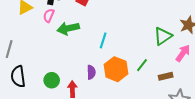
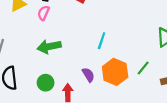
green arrow: (68, 28) -> (49, 47), moved
purple semicircle: (91, 72) -> (88, 75), turned -32

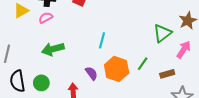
pink semicircle: (44, 13) -> (46, 18), turned 40
green circle: (46, 83) -> (41, 83), moved

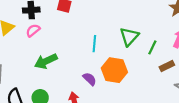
green triangle: (162, 33) -> (129, 37), moved
green line: (143, 64) -> (152, 47), moved

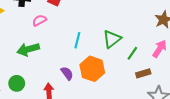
pink semicircle: (33, 30) -> (39, 20), moved

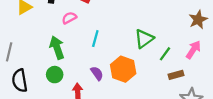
cyan line: (77, 40) -> (95, 39), moved
green arrow: (28, 49) -> (57, 48), turned 85
green circle: (17, 83) -> (55, 75), moved

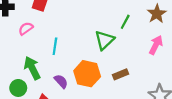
green arrow: (57, 48) -> (32, 68), moved
green line: (165, 54) -> (125, 22), moved
brown rectangle: (176, 75) -> (120, 74), moved

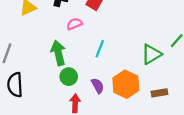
green arrow: (32, 68) -> (58, 53), moved
green circle: (18, 88) -> (69, 77), moved

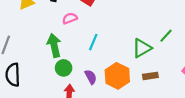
brown rectangle: (159, 93) -> (150, 76), moved

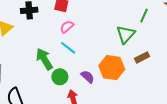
pink semicircle: (70, 18) -> (67, 27), moved
cyan line: (93, 42) -> (68, 48), moved, turned -56

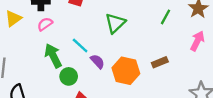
pink semicircle: (67, 27) -> (45, 24), moved
green triangle: (126, 34) -> (115, 23), moved
purple semicircle: (88, 77) -> (97, 61), moved

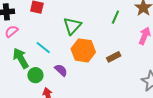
purple semicircle: (97, 61) -> (61, 70), moved
orange hexagon: (126, 71) -> (83, 50), moved

